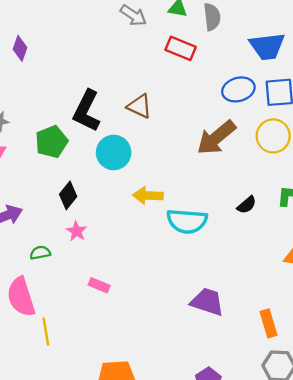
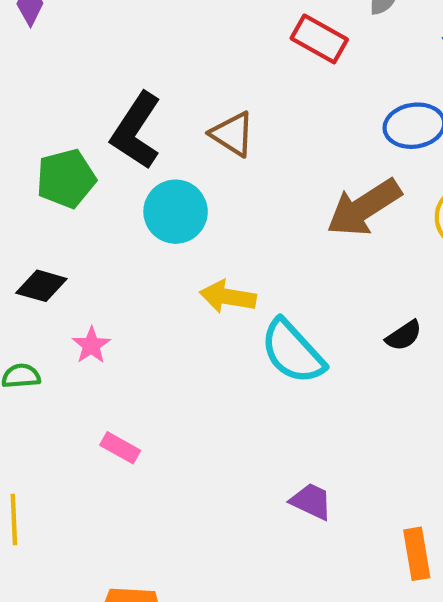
black diamond: (68, 195) -> (41, 286), moved, turned 60
cyan semicircle: (187, 221) -> (293, 352), turned 36
purple trapezoid: (207, 302) -> (311, 501), size x0.7

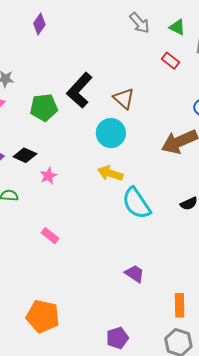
red rectangle: (319, 39) -> (171, 61), size x0.7
cyan circle: (176, 212) -> (111, 133), moved
pink star: (91, 345) -> (48, 176), moved

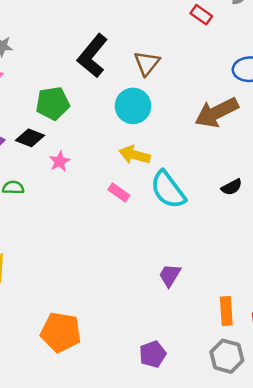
brown triangle: (124, 98) -> (147, 63), turned 30
green pentagon: (44, 107) -> (53, 103), moved
pink rectangle: (50, 236) -> (119, 192), moved
purple trapezoid: (135, 274) -> (170, 275), turned -90

